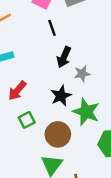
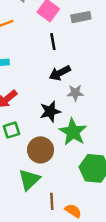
black arrow: (64, 57) -> (60, 73), turned 30

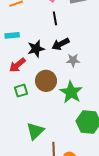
black star: (50, 111) -> (36, 49), moved
brown circle: (41, 150) -> (46, 81), moved

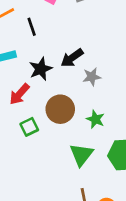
black line: (55, 18) -> (32, 27), moved
green star: (71, 92) -> (95, 119), size x0.6
green triangle: (35, 131) -> (81, 155), moved

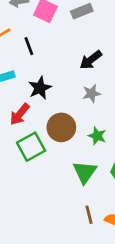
black arrow: (72, 58) -> (91, 60), moved
green square: (29, 127) -> (31, 147), size x1.5

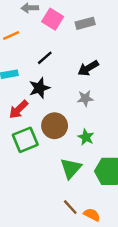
black line: (29, 46) -> (45, 58), moved, turned 63
brown line: (89, 215) -> (70, 207), turned -35

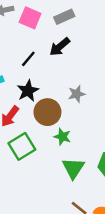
black arrow: (88, 68) -> (60, 47), moved
brown circle: (55, 126) -> (47, 112), moved
green star: (86, 137) -> (62, 137), moved

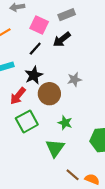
pink square: (30, 18) -> (39, 25), moved
green star: (62, 137) -> (65, 123), moved
green triangle: (73, 168) -> (55, 148), moved

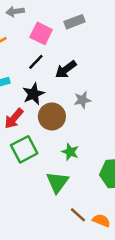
black arrow: (62, 40) -> (66, 70), moved

